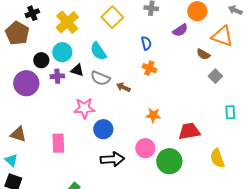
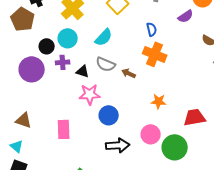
cyan semicircle: (98, 51) -> (104, 37), turned -102
orange cross: (149, 68) -> (155, 54), size x1.6
black triangle: (77, 70) -> (83, 71), moved

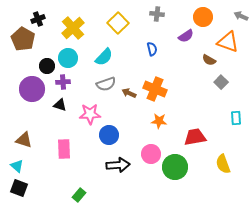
orange cross: (155, 54) -> (155, 89), moved
gray semicircle: (106, 64) -> (106, 84), turned -42
black triangle: (83, 71) -> (60, 105), moved

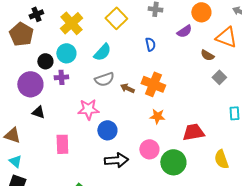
black triangle: (60, 105) -> (38, 112), moved
brown triangle: (24, 140) -> (12, 135), moved

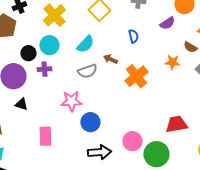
orange cross: (153, 84) -> (136, 76), turned 30
brown arrow: (127, 88) -> (110, 59), moved
orange star: (157, 116) -> (172, 62), moved

